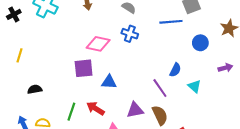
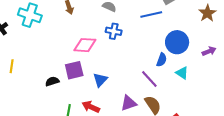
blue circle: (200, 43) -> (177, 42), moved, size x1.5
blue triangle: (109, 82) -> (100, 80), turned -42
black semicircle: (35, 89) -> (52, 81), moved

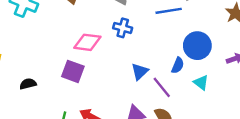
purple square: (74, 70) -> (73, 71), turned 30
blue triangle: (100, 80) -> (140, 72), moved
black semicircle: (52, 81) -> (28, 84), moved

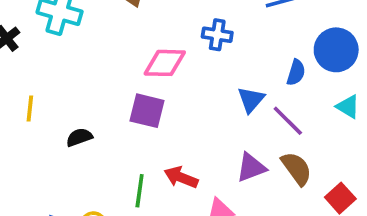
blue semicircle: (178, 65) -> (296, 73), moved

